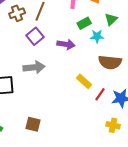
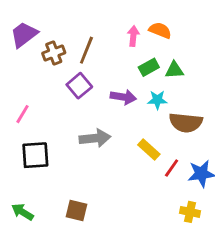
green triangle: (111, 19) -> (174, 70), moved, turned 40
cyan star: (97, 36) -> (157, 100), moved
gray arrow: (34, 67) -> (95, 138), moved

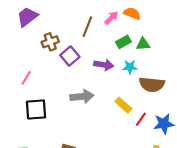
pink arrow: (133, 36) -> (111, 18), turned 40
brown line: (86, 50) -> (87, 27), moved
brown cross: (54, 53) -> (50, 42), moved

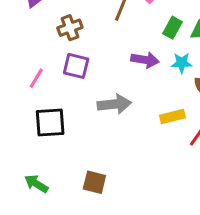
green rectangle: (123, 42) -> (172, 28), turned -32
purple square: (70, 56) -> (76, 66), moved, turned -36
yellow rectangle: (123, 105) -> (172, 116), turned -56

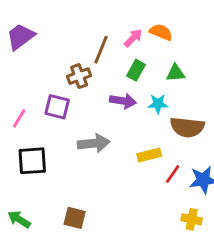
brown cross: (70, 28) -> (79, 76), moved
green rectangle: (172, 28) -> (136, 70), moved

